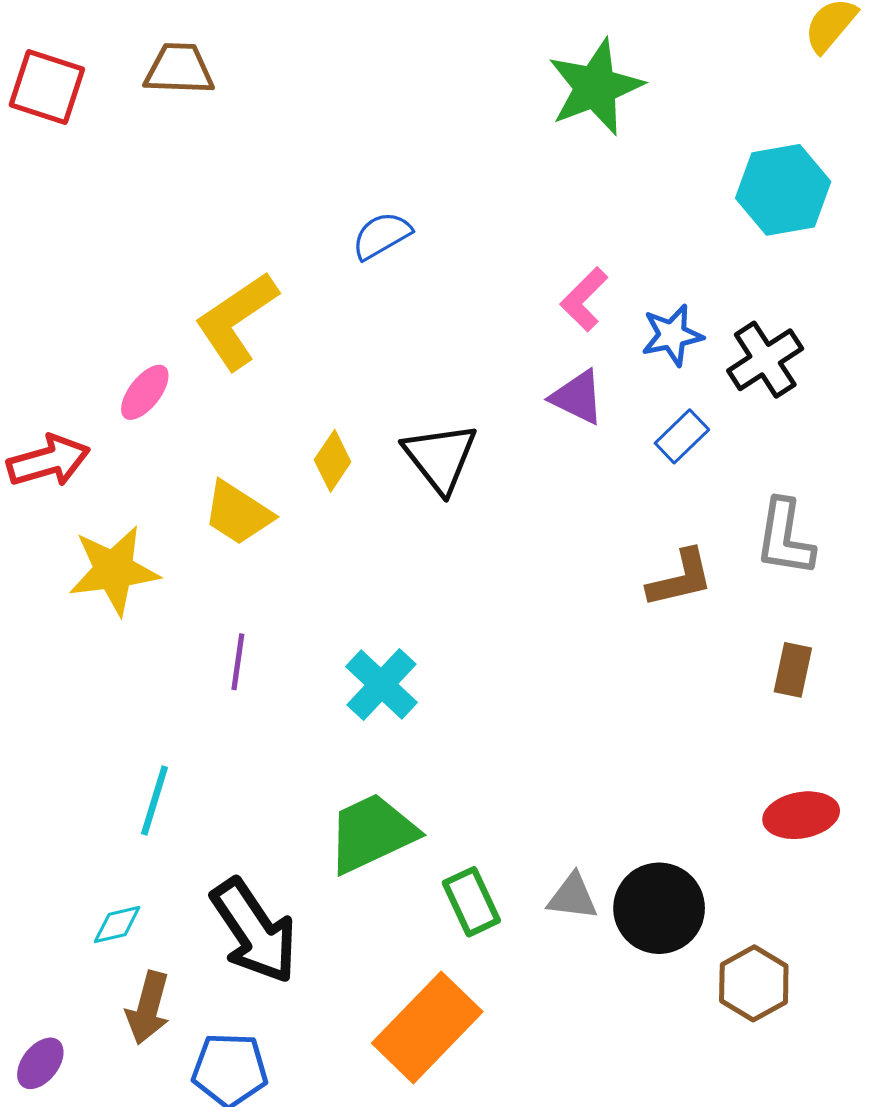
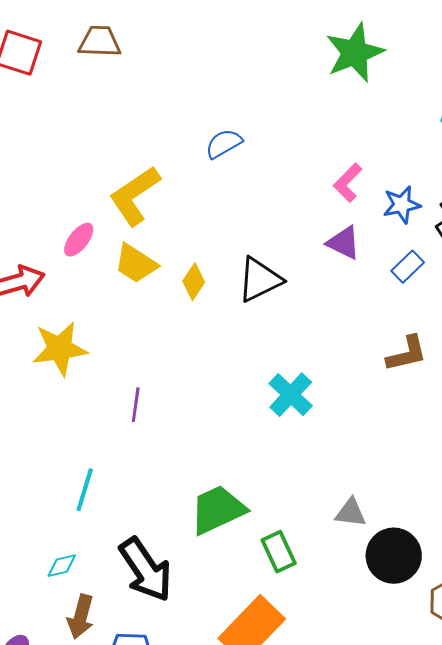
black triangle: (440, 458) -> (260, 280), turned 42
yellow trapezoid: (238, 513) -> (136, 264), moved
cyan cross: (382, 685) -> (291, 395), moved
gray triangle: (573, 897) -> (351, 513), moved

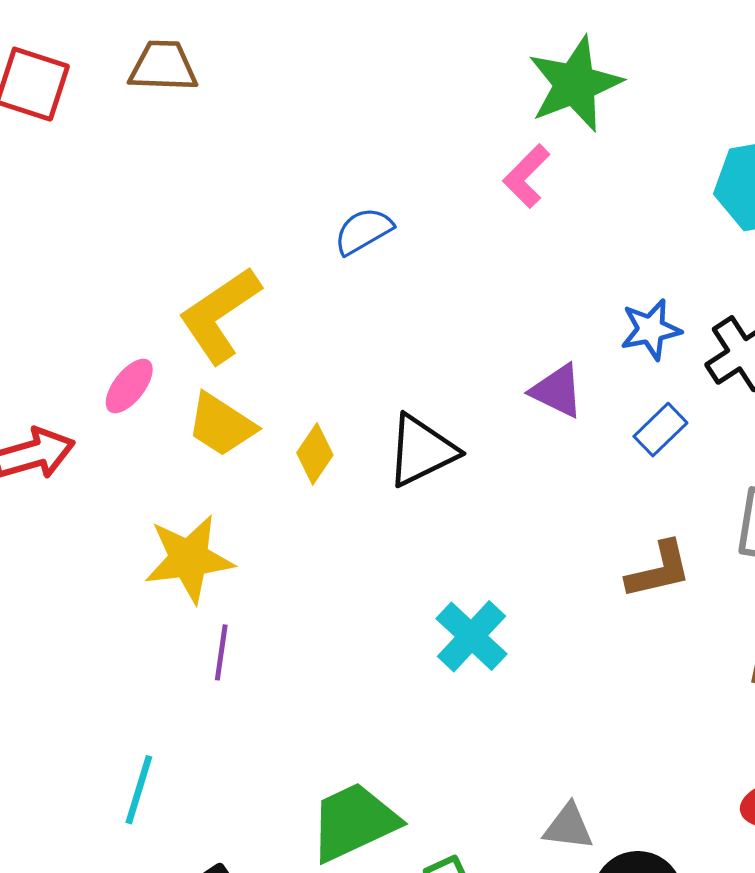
pink L-shape: (348, 183) -> (526, 176), moved
yellow star: (60, 349) -> (189, 559), moved

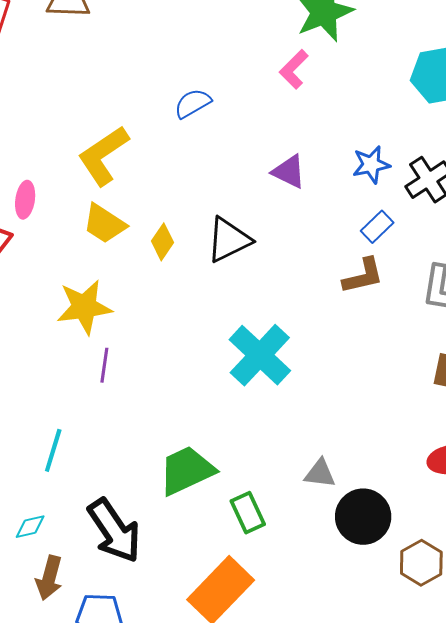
pink ellipse: (129, 386) -> (25, 200), moved, turned -30
purple triangle: (557, 391) -> (289, 172), moved
brown L-shape: (659, 570) -> (363, 276), moved
cyan cross: (472, 636) -> (260, 355), size x1.4

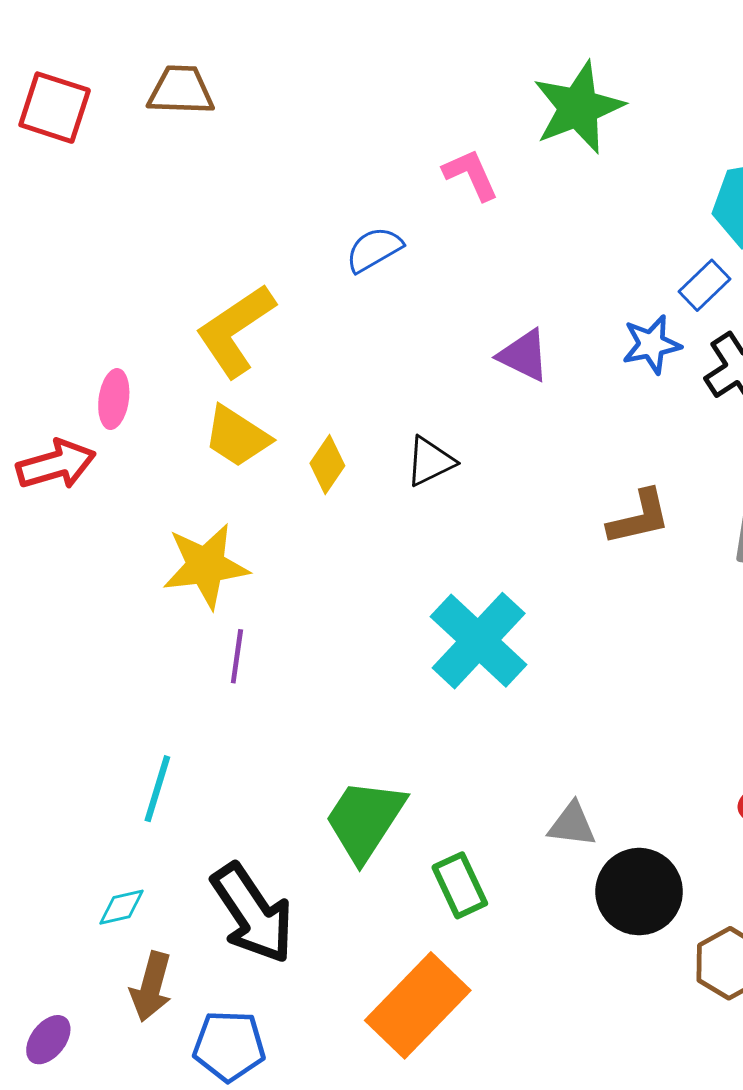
pink L-shape: (294, 69) -> (471, 175), moved, turned 111
blue rectangle: (377, 227) -> (705, 285), moved
black triangle: (229, 240) -> (430, 461), size x0.7
green trapezoid: (187, 470) -> (365, 820), turned -32

